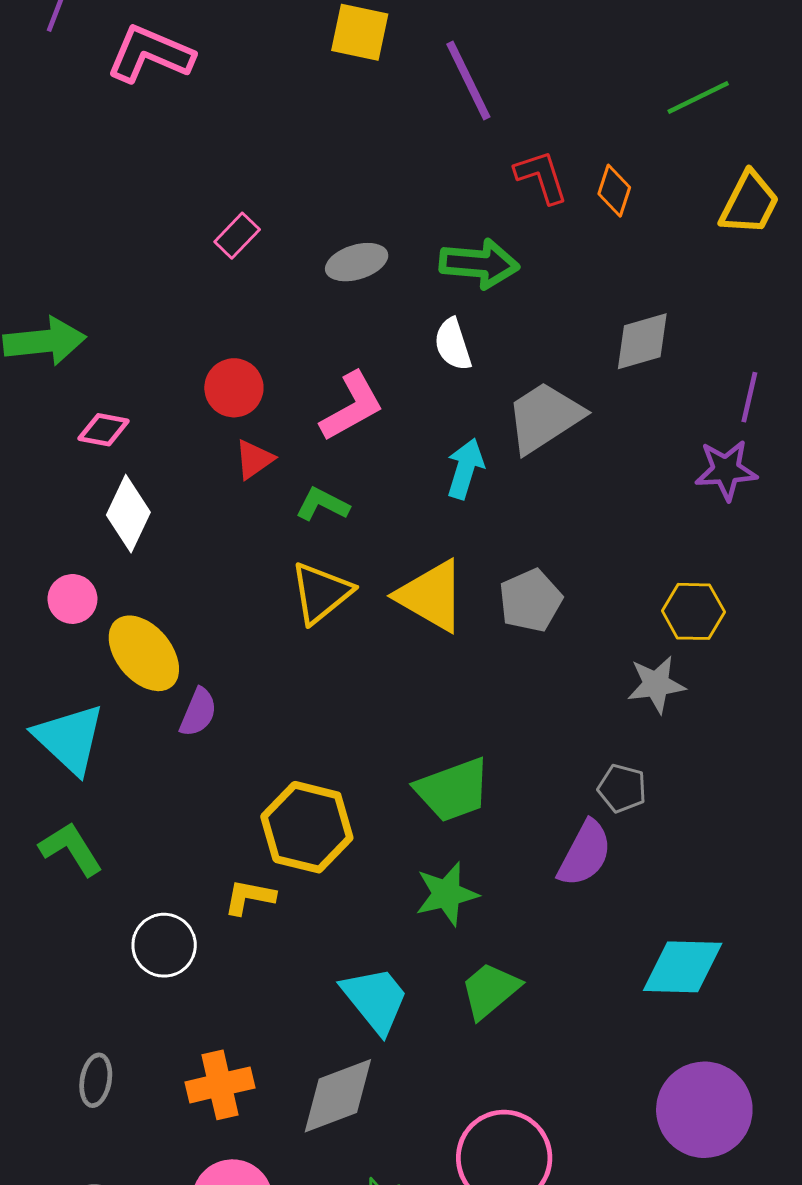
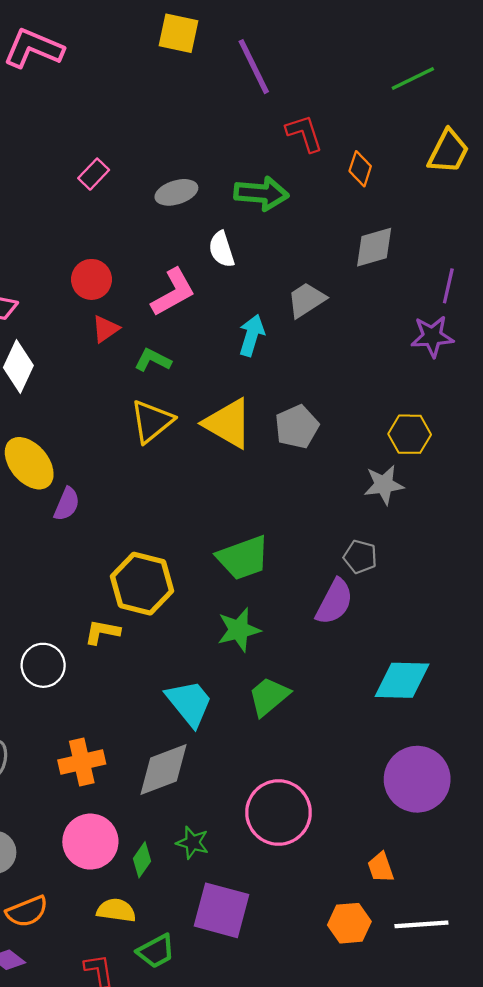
orange diamond: (614, 191) -> (360, 169), moved
white semicircle: (453, 344) -> (222, 249), moved
gray trapezoid: (544, 417) -> (306, 300), size x0.7

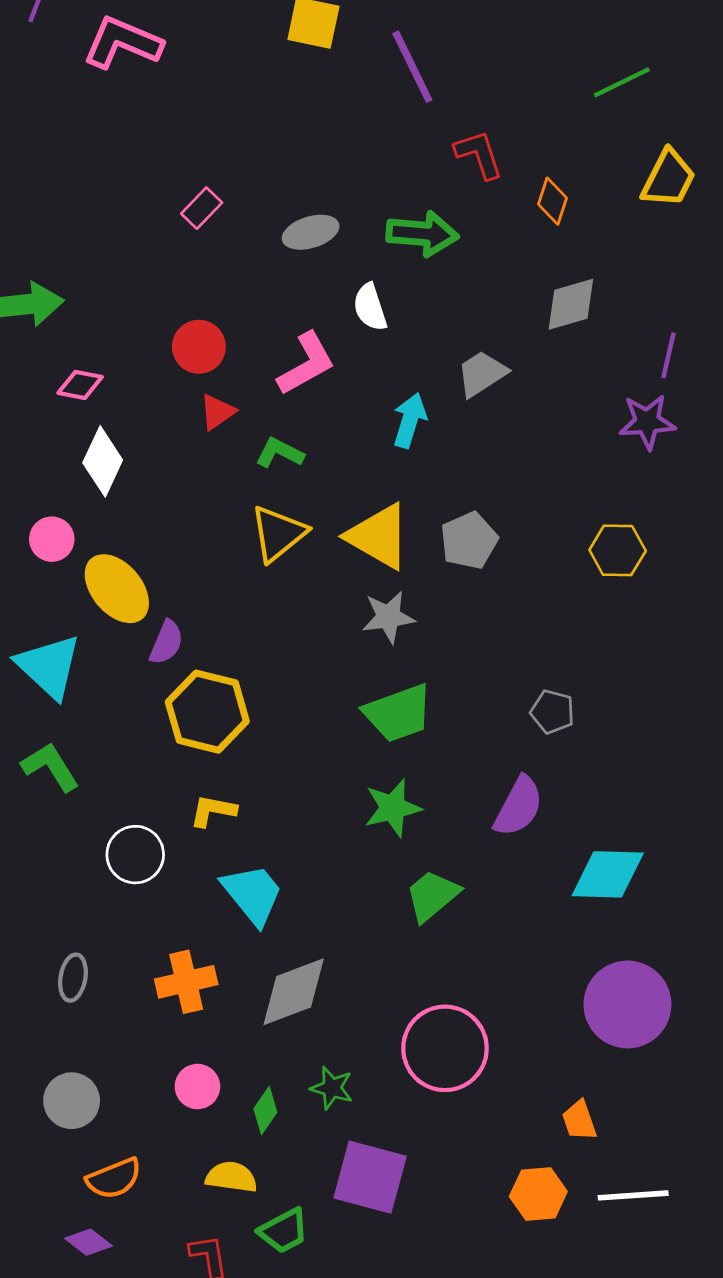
gray star: (384, 485) -> (388, 617), moved
yellow hexagon: (142, 584) -> (207, 712), moved
purple semicircle: (334, 602) -> (519, 806), moved
cyan trapezoid: (189, 703) -> (253, 894), moved
pink circle: (90, 842) -> (197, 1087), size x0.6

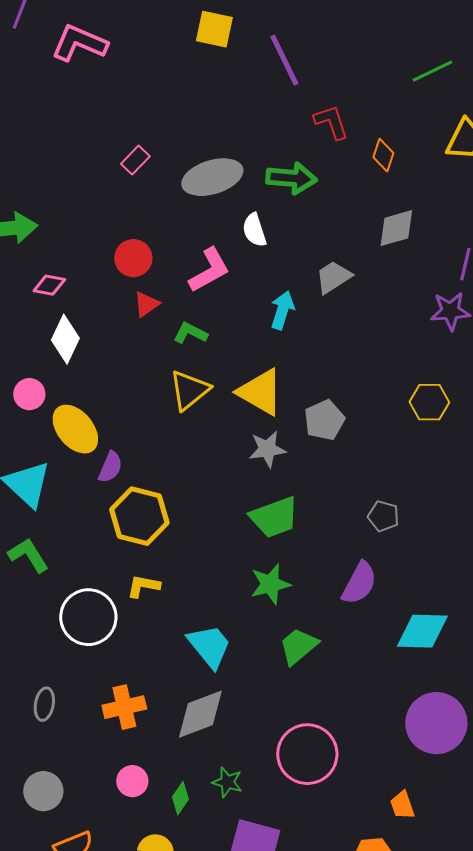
gray ellipse: (311, 232) -> (212, 177), size x1.5
gray pentagon: (469, 541) -> (324, 420), moved
white circle: (135, 855) -> (88, 617), size x1.4
cyan trapezoid: (253, 894) -> (209, 646), moved

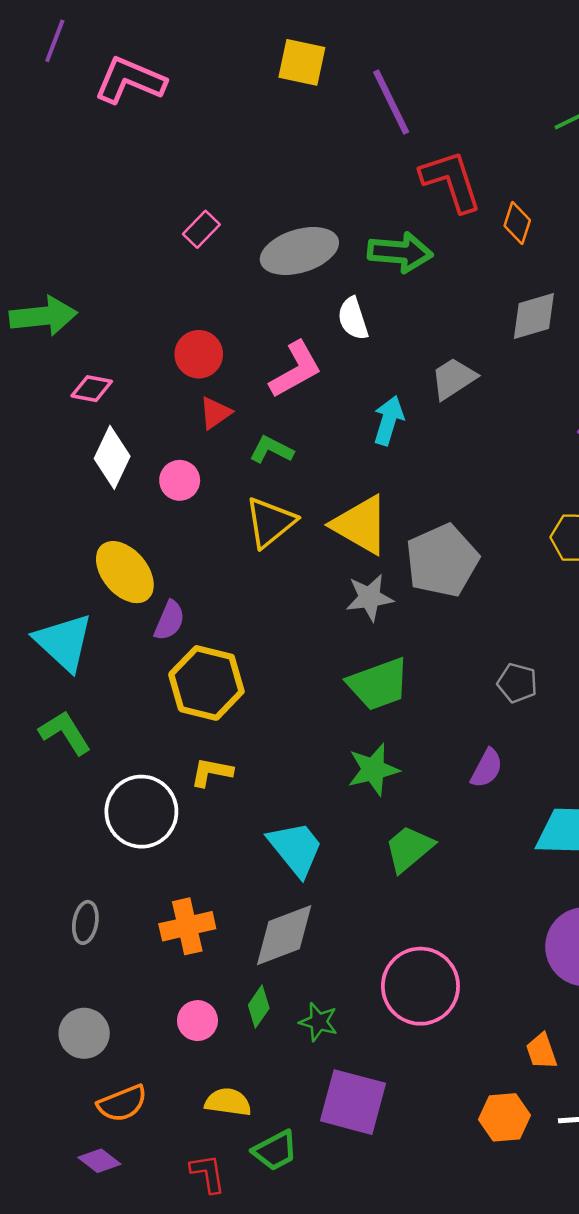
red L-shape: (331, 122) -> (451, 181), size x1.4
pink circle: (29, 394) -> (180, 480), moved
gray pentagon: (324, 420) -> (442, 561), size x1.4
purple semicircle: (359, 583) -> (487, 768), size x0.7
green diamond: (180, 798) -> (259, 1007), moved

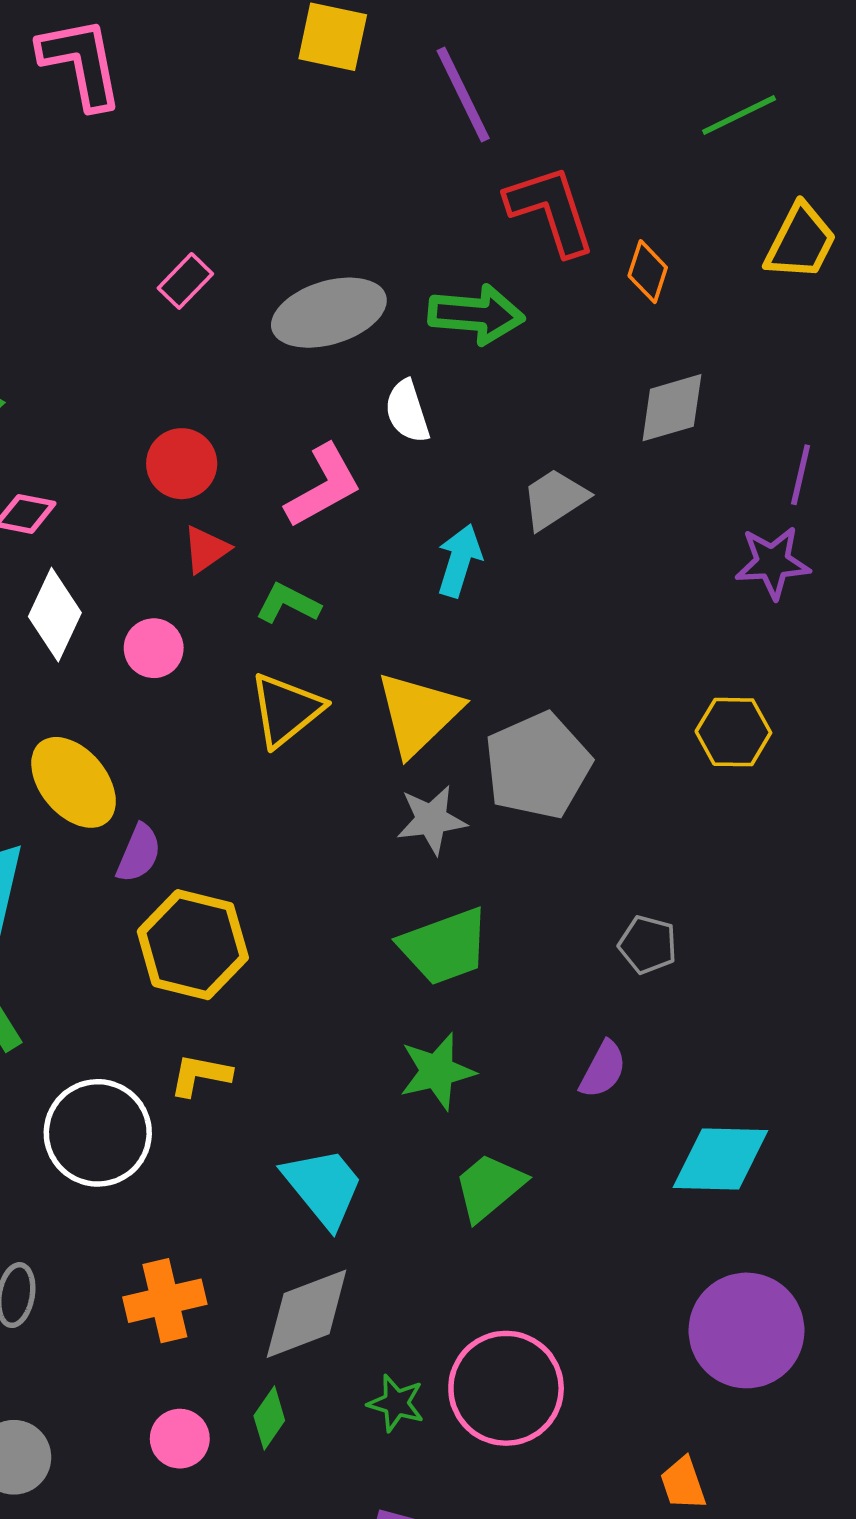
pink L-shape: (130, 80) -> (81, 63), turned 56
yellow triangle: (361, 525) -> (418, 713), turned 46
green star: (319, 1022) -> (396, 1403), moved

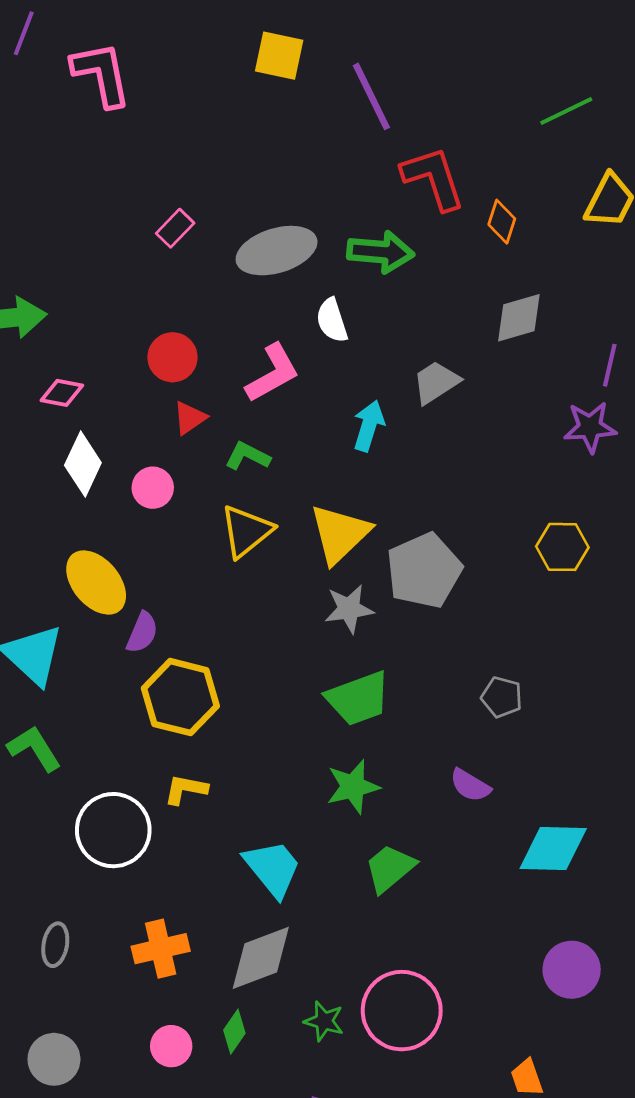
purple semicircle: (603, 1069) -> (470, 785), turned 93
purple circle: (746, 1330) -> (572, 970), size x0.7

